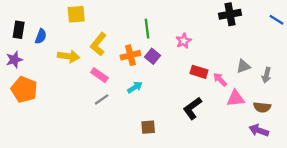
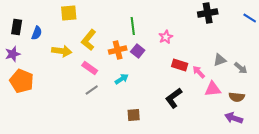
gray arrow: (267, 75) -> (241, 68), turned -64

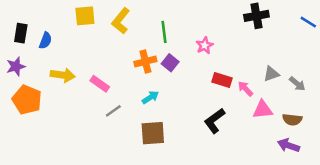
yellow L-shape: (89, 40) -> (121, 21), moved
yellow arrow: (62, 51) -> (63, 75), moved
pink rectangle: (90, 68) -> (100, 84), moved
brown square: (134, 115) -> (153, 133), moved, size x1.5

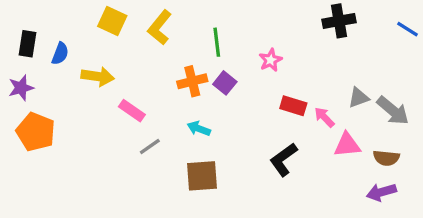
yellow square: (85, 16) -> (112, 21), turned 30
yellow arrow: (63, 75) -> (98, 76), moved
gray arrow: (297, 84) -> (393, 111), size x1.5
cyan arrow: (150, 97) -> (199, 129), turned -126
purple arrow: (289, 145) -> (381, 192), turned -35

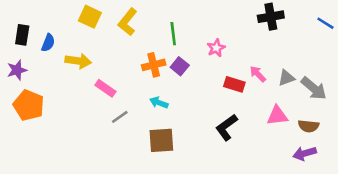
pink arrow: (324, 117) -> (258, 74), moved

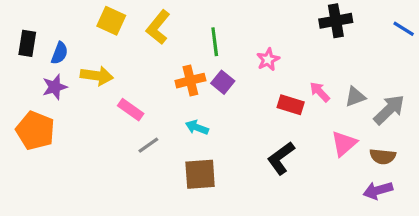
purple star: (17, 70) -> (55, 87), moved
gray arrow: (314, 88) -> (389, 110), turned -84
pink triangle: (277, 116) -> (344, 144), turned -35

